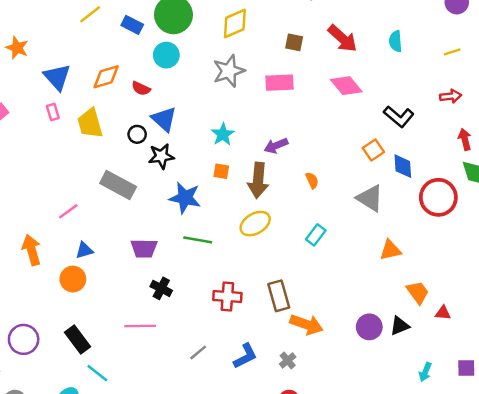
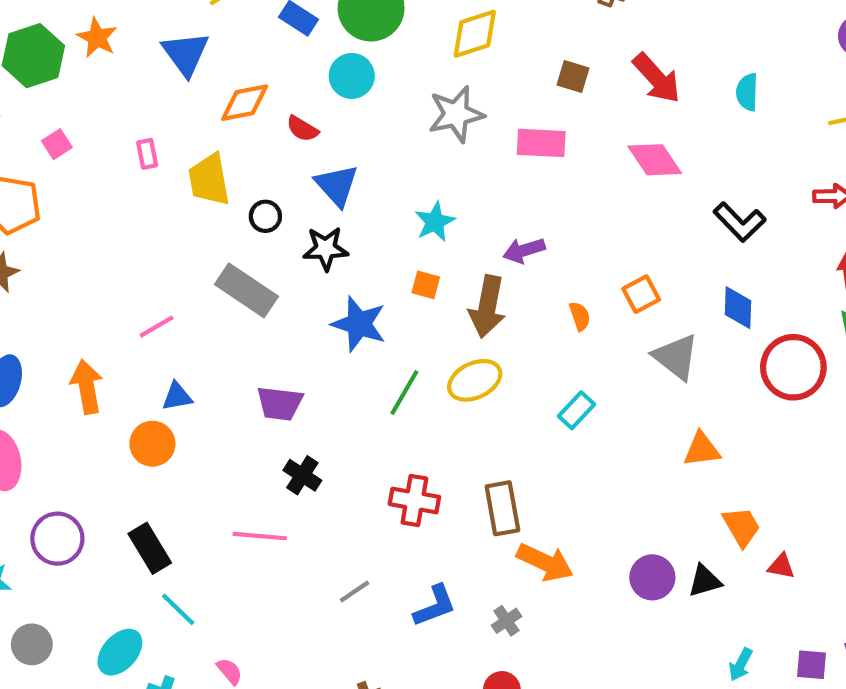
blue triangle: (57, 77) -> (186, 54), moved
black circle: (137, 134) -> (265, 216), moved
orange square: (373, 150) -> (641, 294), moved
green line: (198, 240) -> (404, 392), moved, turned -76

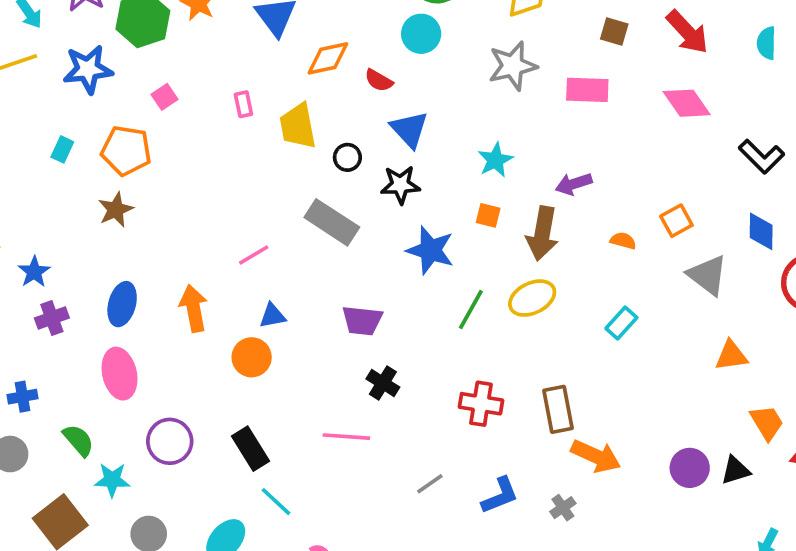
orange semicircle: (580, 316) -> (623, 241), turned -55

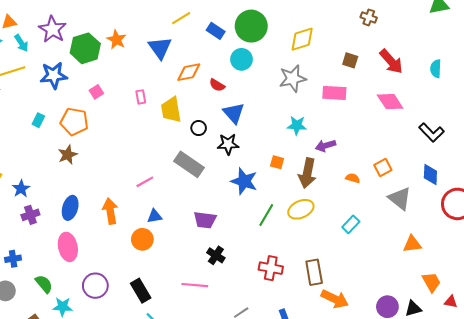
cyan star: (495, 160) -> (297, 125), moved, turned 30

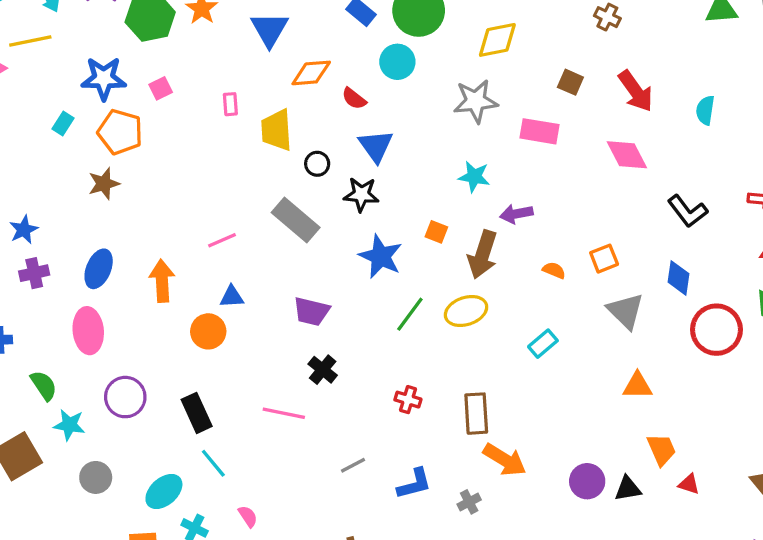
blue star: (54, 75) -> (104, 78), moved
red cross: (271, 268) -> (408, 400), size x0.7

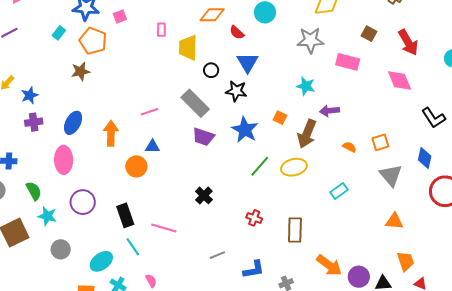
purple trapezoid: (311, 311) -> (203, 137), moved
pink line: (284, 413) -> (164, 228), moved
orange arrow: (505, 460) -> (329, 265), moved

